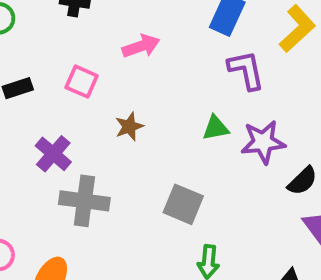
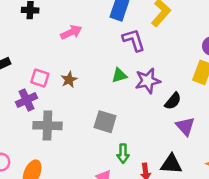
pink square: (82, 82) -> (40, 78), moved
purple cross: (53, 154) -> (27, 100), turned 30

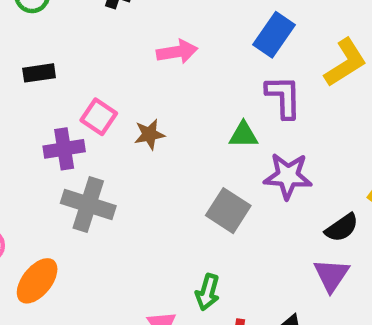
green triangle: (119, 75) -> (243, 135), moved
black semicircle: (173, 101) -> (342, 228), moved
gray square: (105, 122) -> (228, 211), moved

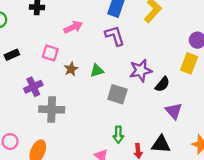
purple L-shape: (283, 97) -> (115, 36), moved
pink square: (99, 117) -> (50, 53), moved
green triangle: (243, 135) -> (97, 71), moved
black semicircle: (342, 228) -> (162, 84), moved

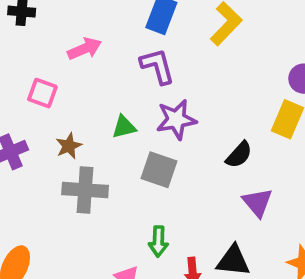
brown star: (71, 69) -> (69, 146), moved
purple star: (141, 70) -> (176, 120), moved
gray cross: (52, 109) -> (85, 190), moved

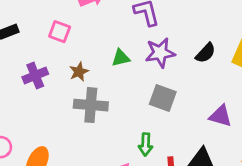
black semicircle: (239, 155) -> (206, 53), moved
gray square: (159, 170) -> (163, 98), moved
purple triangle: (257, 202) -> (221, 116), turned -35

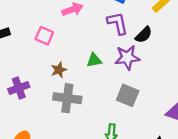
black semicircle: (206, 53) -> (144, 35), moved
purple cross: (35, 76) -> (19, 88), moved

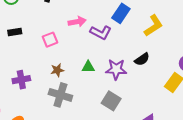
purple L-shape: (118, 23) -> (101, 32), moved, turned 120
black semicircle: (144, 35) -> (142, 59), moved
pink square: (44, 36) -> (50, 40), turned 35

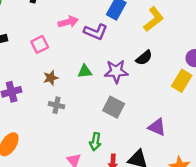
gray cross: (60, 95) -> (57, 105), size x0.6

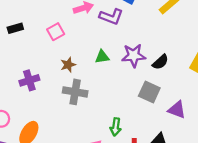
black semicircle: (144, 58) -> (160, 62), moved
gray cross: (57, 105) -> (75, 92), size x1.5
gray square: (114, 107) -> (149, 92), moved

